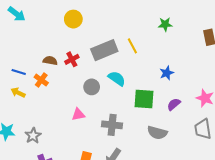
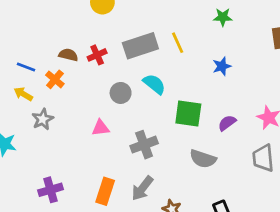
blue star: (167, 73) -> (222, 66), moved
gray cross: (112, 125) -> (144, 145), turned -30
gray star: (33, 136) -> (43, 119), moved

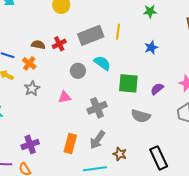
yellow line: (178, 43) -> (118, 32), turned 35
gray star: (43, 119) -> (32, 88), moved

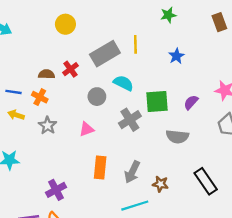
gray cross: (97, 108) -> (130, 120), moved
orange rectangle: (70, 143) -> (100, 167), moved

